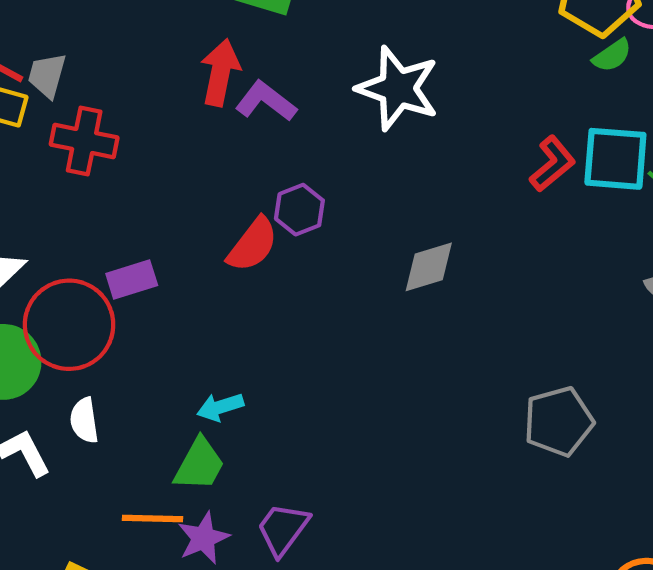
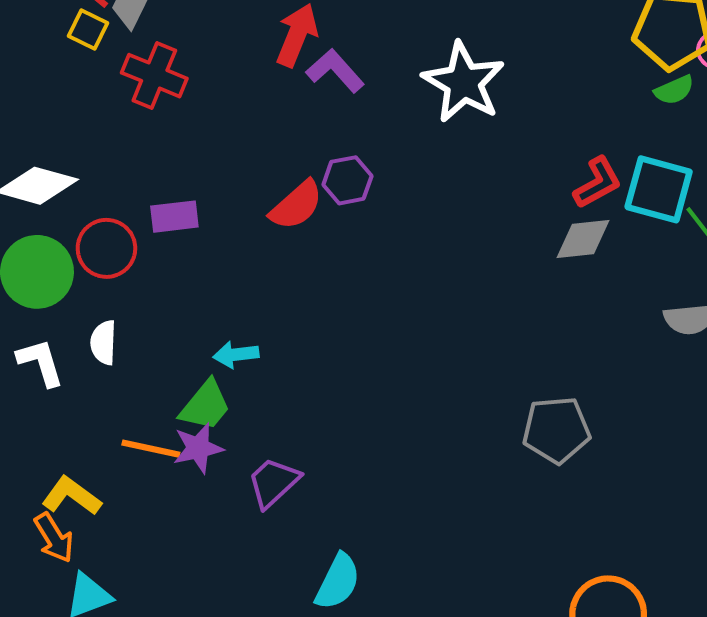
gray diamond: (429, 267) -> (583, 239), moved
red circle: (69, 325) -> (106, 248), size x0.7
purple star: (203, 538) -> (198, 448), moved

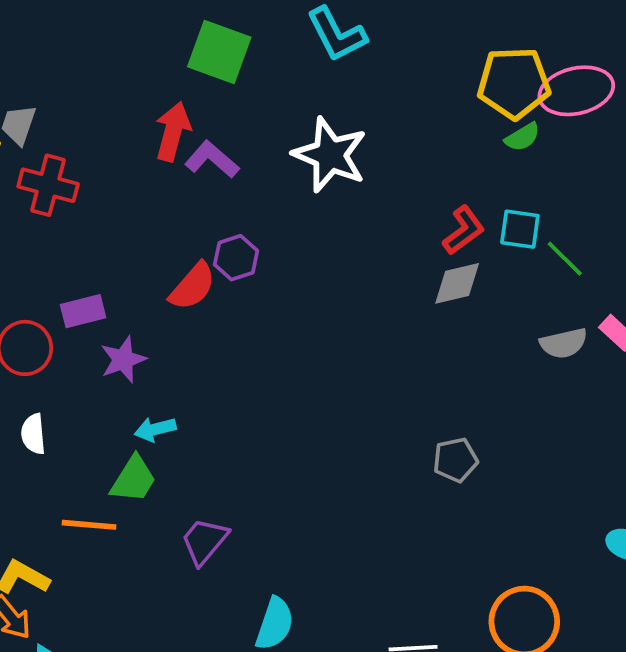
cyan square: (659, 189) -> (520, 229), size x0.7
gray pentagon: (556, 430) -> (455, 460), size x0.7
purple star: (198, 448) -> (123, 360), moved

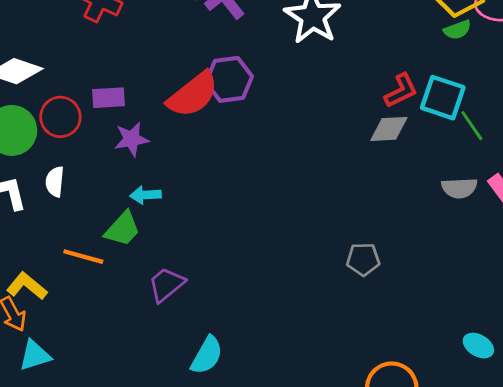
cyan square: (520, 229) -> (443, 98), size x1.4
purple hexagon: (236, 258) -> (229, 79), size x1.4
red semicircle: (192, 286) -> (193, 95), size x1.4

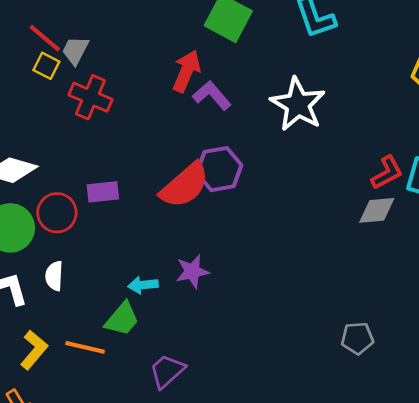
purple star: (131, 139) -> (192, 271), moved
yellow L-shape: (27, 286) -> (34, 350), moved, turned 93

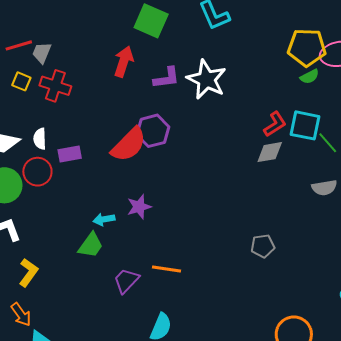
red line: (45, 38) -> (19, 45), turned -52
yellow square: (46, 66) -> (21, 81), moved
purple L-shape: (212, 95) -> (166, 78), moved, turned 128
white semicircle: (54, 276) -> (40, 139), moved
orange line: (85, 347) -> (166, 269), moved

